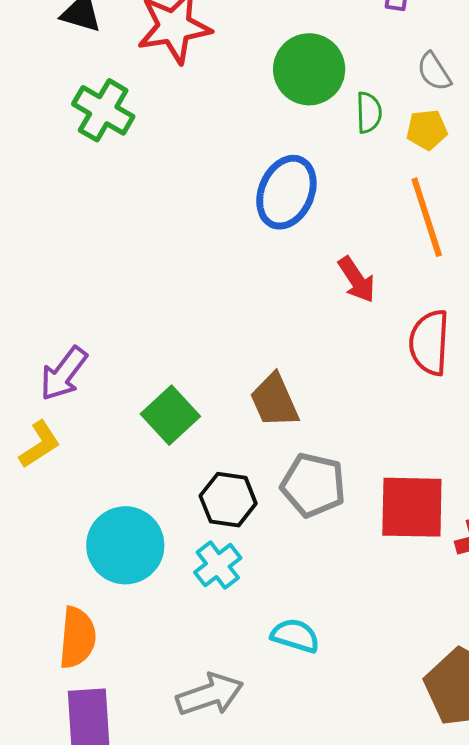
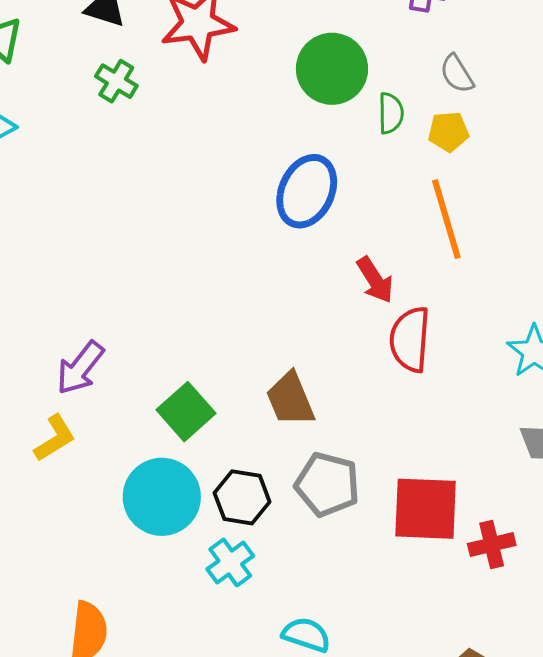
green cross: (103, 110) -> (116, 81), moved, size x0.7
red semicircle: (429, 343) -> (410, 339), moved
cyan circle: (125, 545) -> (162, 497), moved

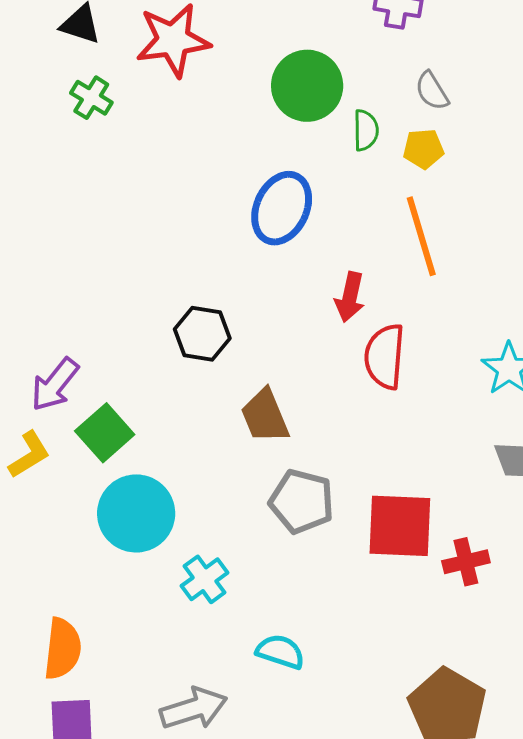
red arrow: (375, 280) -> (350, 297), turned 45
green square: (186, 412) -> (105, 433), moved
black hexagon: (242, 497) -> (202, 334), moved

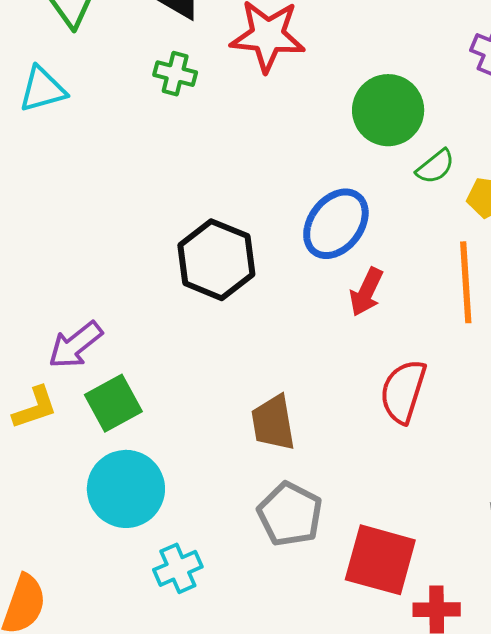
green cross: (91, 98) -> (175, 74), turned -30
green semicircle: (366, 130) -> (435, 167), turned 39
red arrow: (350, 297) -> (366, 292), moved
black hexagon: (202, 334) -> (216, 260), moved, size x1.4

